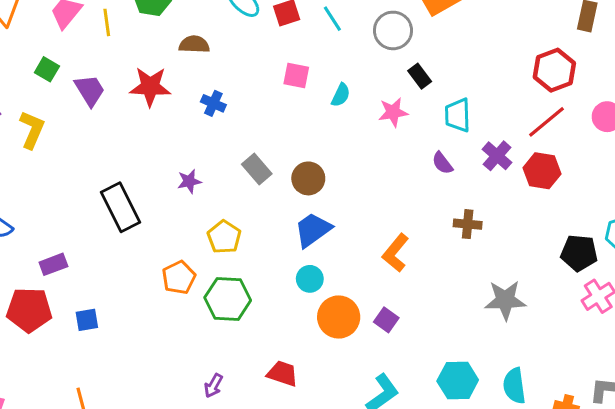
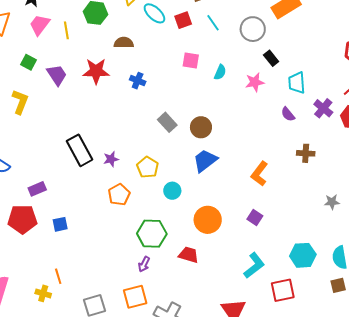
purple star: (189, 181) -> (111, 159), moved
cyan circle: (310, 279) -> (172, 191), moved
green hexagon: (228, 299) -> (152, 234), moved
gray star: (505, 300) -> (332, 202), size x0.6
orange circle: (339, 317) -> (208, 220), moved

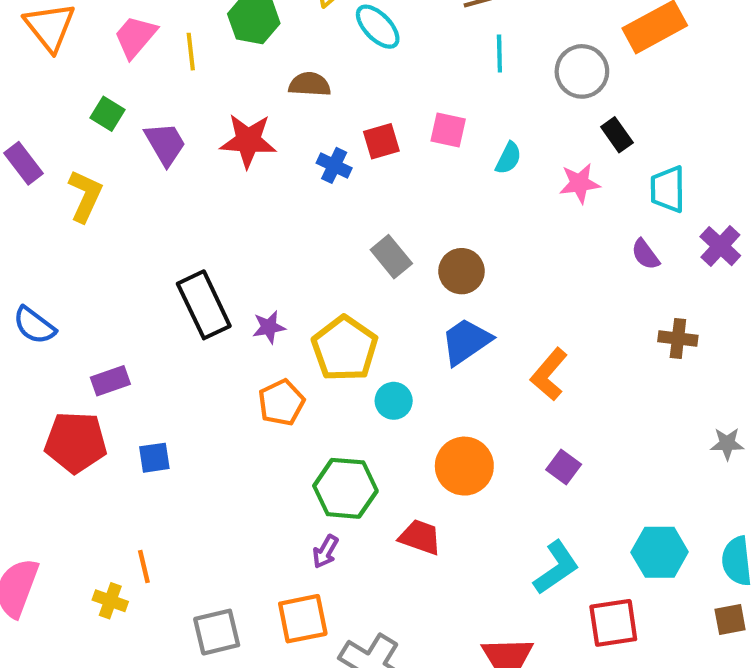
red square: (183, 20) -> (381, 141), moved
cyan line: (213, 23) -> (499, 53), turned 30
yellow pentagon: (148, 167) -> (345, 349), size x1.4
orange L-shape: (259, 174) -> (549, 374), moved

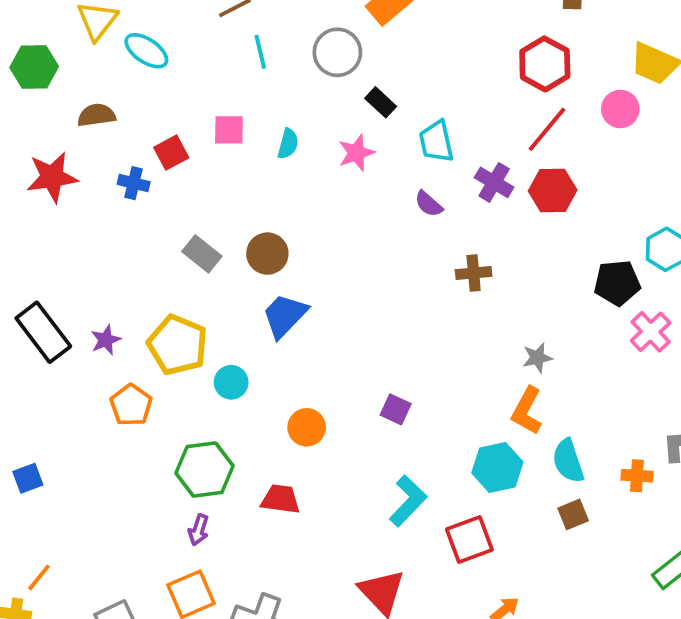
orange L-shape: (549, 374) -> (527, 411), moved
orange circle: (464, 466) -> (307, 427), size x0.7
orange line: (144, 566) -> (39, 577), turned 64

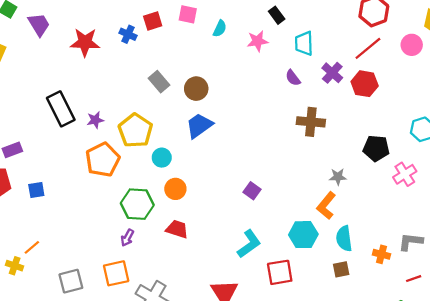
red star: (52, 177) -> (85, 42), moved
brown cross: (474, 273) -> (311, 122), size x1.4
black pentagon: (617, 283) -> (376, 148), moved
orange pentagon: (131, 405) -> (103, 160), size x1.4
orange circle: (307, 427) -> (175, 189), moved

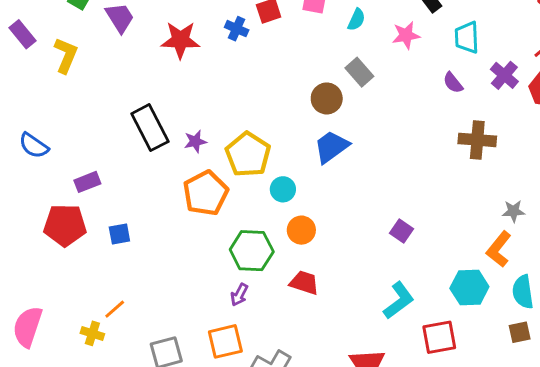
gray rectangle: (159, 82) -> (359, 72), moved

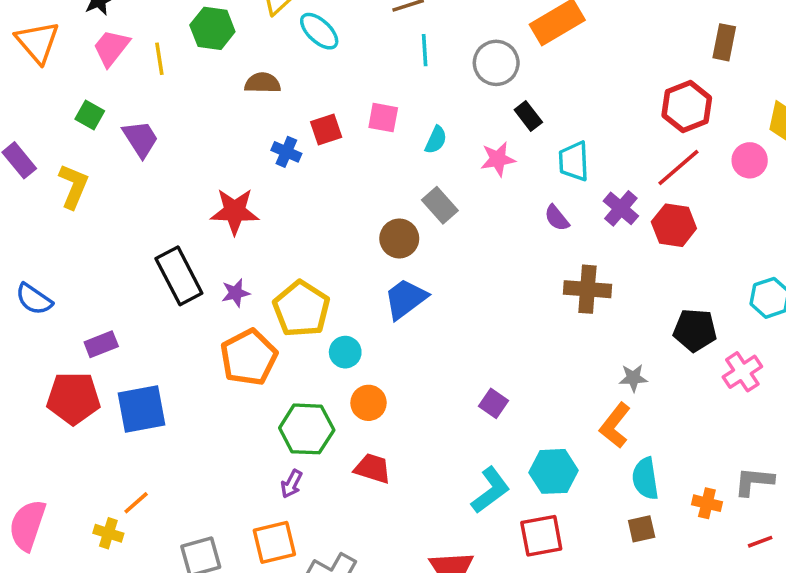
red star: (180, 40) -> (235, 211), moved
blue square: (119, 234) -> (141, 409), size x1.8
cyan hexagon: (469, 287) -> (554, 471), moved

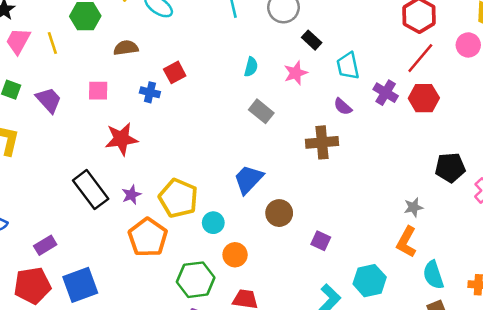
pink square: (383, 118) -> (98, 91), moved
brown circle: (399, 238) -> (279, 213), moved
brown cross: (587, 289) -> (322, 142), moved

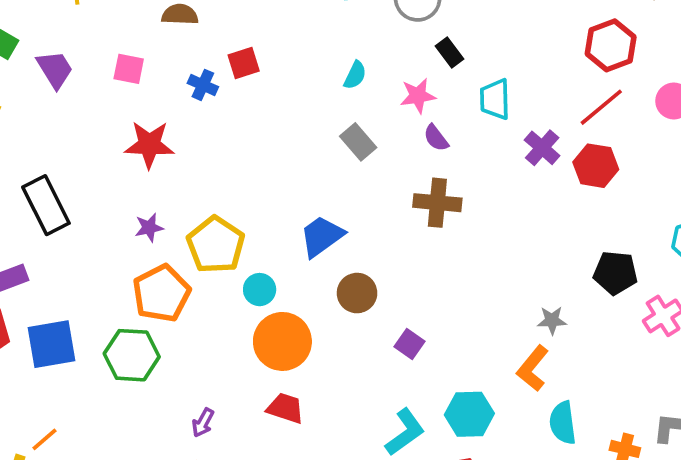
purple semicircle: (343, 107) -> (436, 138), moved
black rectangle: (91, 190) -> (46, 205), moved
orange circle: (235, 255) -> (282, 341), size x1.6
green hexagon: (196, 280) -> (132, 355), moved

